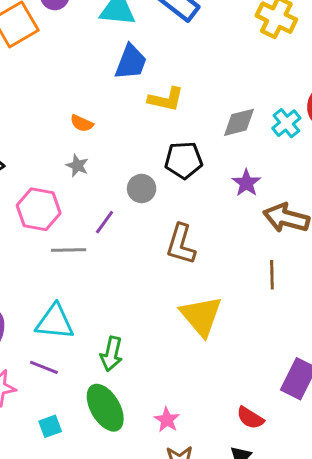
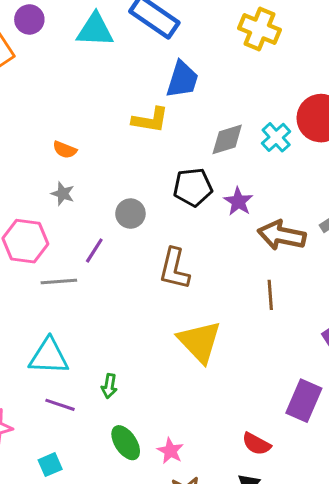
blue trapezoid: (131, 62) -> (182, 79), moved
black pentagon: (184, 160) -> (193, 187), moved
green arrow: (112, 354) -> (109, 386), size x0.7
purple line: (44, 367) -> (60, 405), moved
green ellipse: (105, 408) -> (126, 443), moved, size x0.7

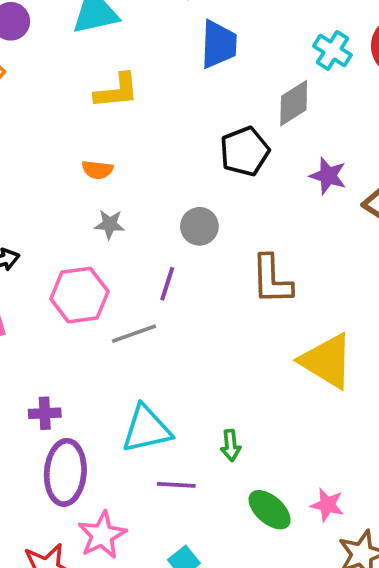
yellow L-shape: (150, 120) -> (117, 91), moved
cyan cross: (276, 137) -> (332, 50), moved
black pentagon: (193, 187) -> (245, 151), moved

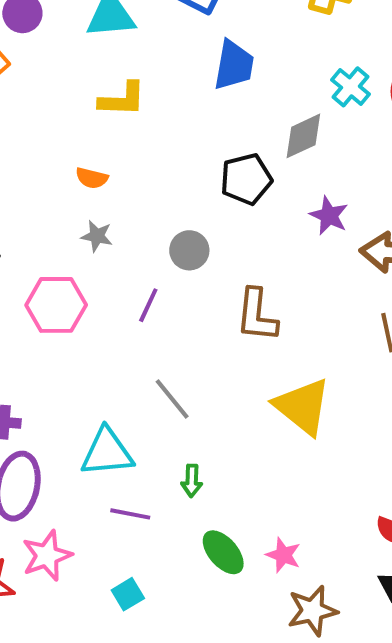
gray line: (134, 334) -> (172, 399), moved, turned 63

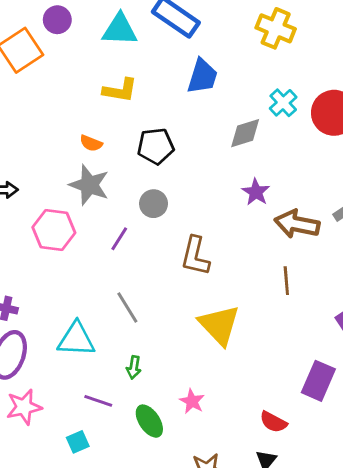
black pentagon: (246, 179) -> (156, 146), moved
gray star: (97, 236) -> (89, 185), size x1.8
purple line: (130, 514) -> (98, 401), moved
pink star: (283, 555) -> (192, 401), moved

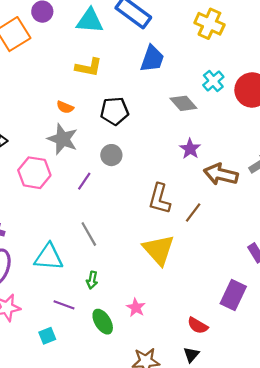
gray diamond: (245, 133) -> (183, 103), turned 64
brown L-shape: (195, 256) -> (159, 199), moved
brown line: (286, 281) -> (193, 213), moved, turned 40

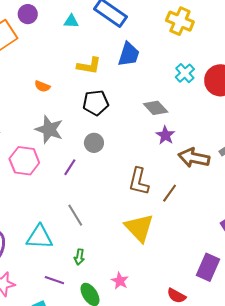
cyan triangle: (90, 21) -> (71, 21), size x0.6
yellow L-shape: (89, 67) -> (89, 66), moved
gray diamond: (183, 103) -> (156, 108), moved
orange semicircle: (65, 107) -> (42, 86), moved

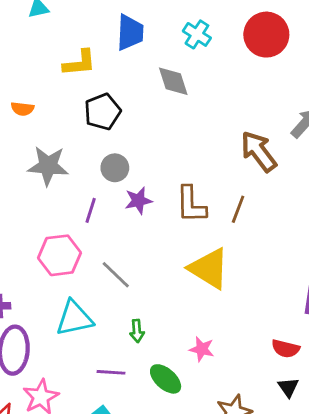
cyan cross: (185, 73) -> (197, 34), moved
gray diamond: (156, 108) -> (173, 81), moved, turned 40
purple star: (165, 135) -> (138, 201), moved, turned -30
brown arrow: (194, 158) -> (259, 151), turned 56
pink hexagon: (24, 161) -> (59, 255), moved

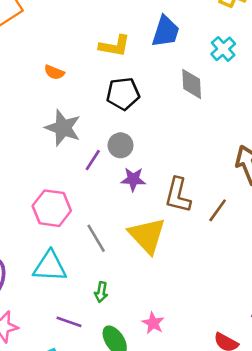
purple line: (91, 210) -> (93, 160), moved
yellow triangle: (209, 269) -> (147, 235), moved

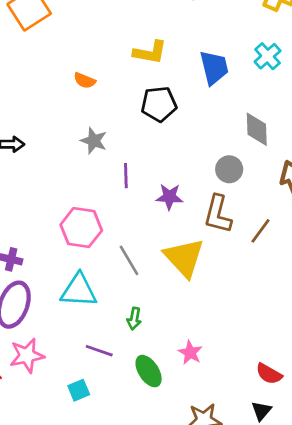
blue trapezoid: (166, 31) -> (214, 68), moved, turned -32
gray diamond: (192, 84) -> (257, 129), moved
gray star: (63, 128) -> (94, 141), size x0.7
gray circle: (121, 145) -> (229, 169), moved
purple line: (93, 160) -> (126, 176), turned -35

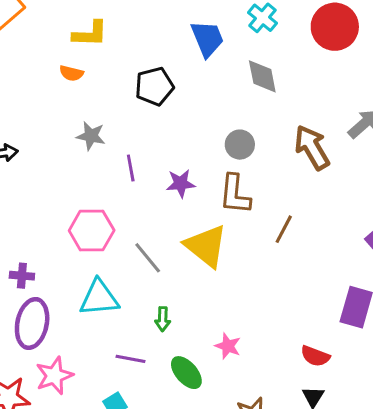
yellow L-shape: (150, 52) -> (90, 34), moved
gray diamond: (257, 129) -> (262, 76), moved
brown line: (261, 231) -> (284, 229), moved

